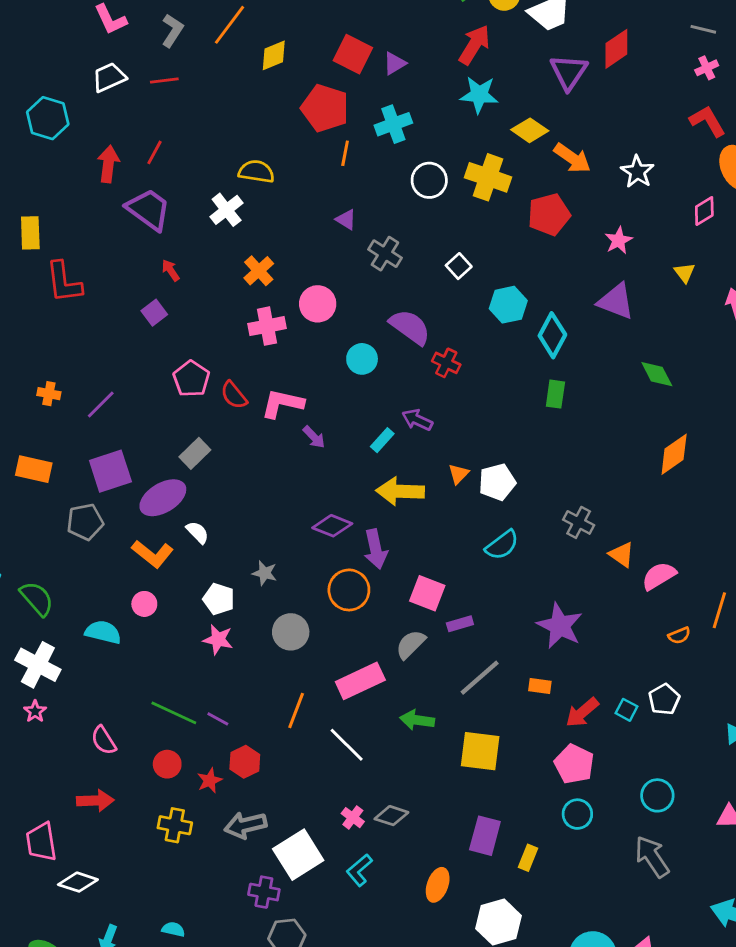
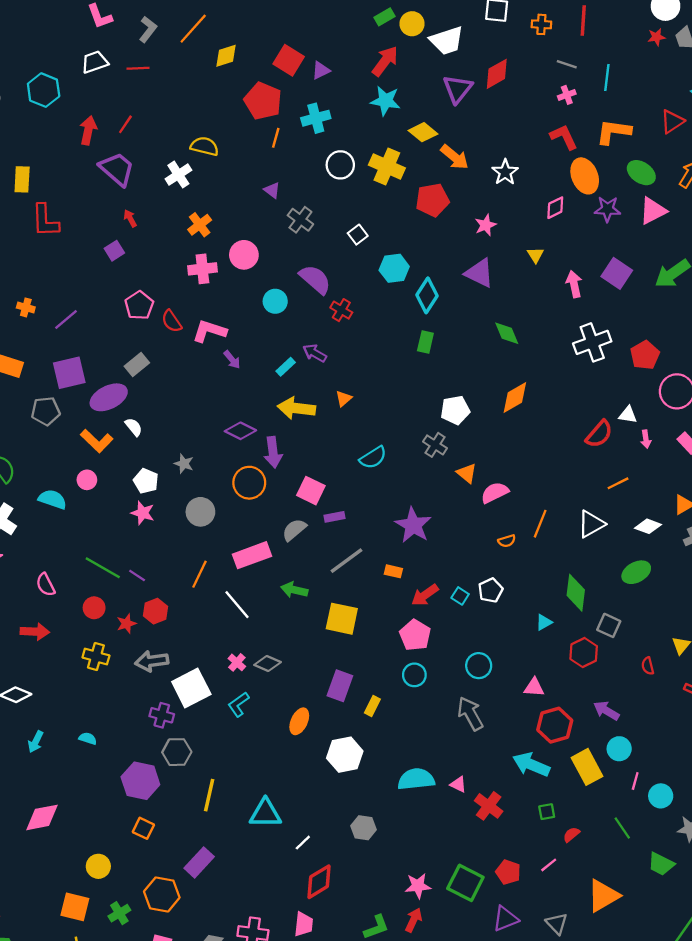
white pentagon: (497, 482) -> (455, 410), moved

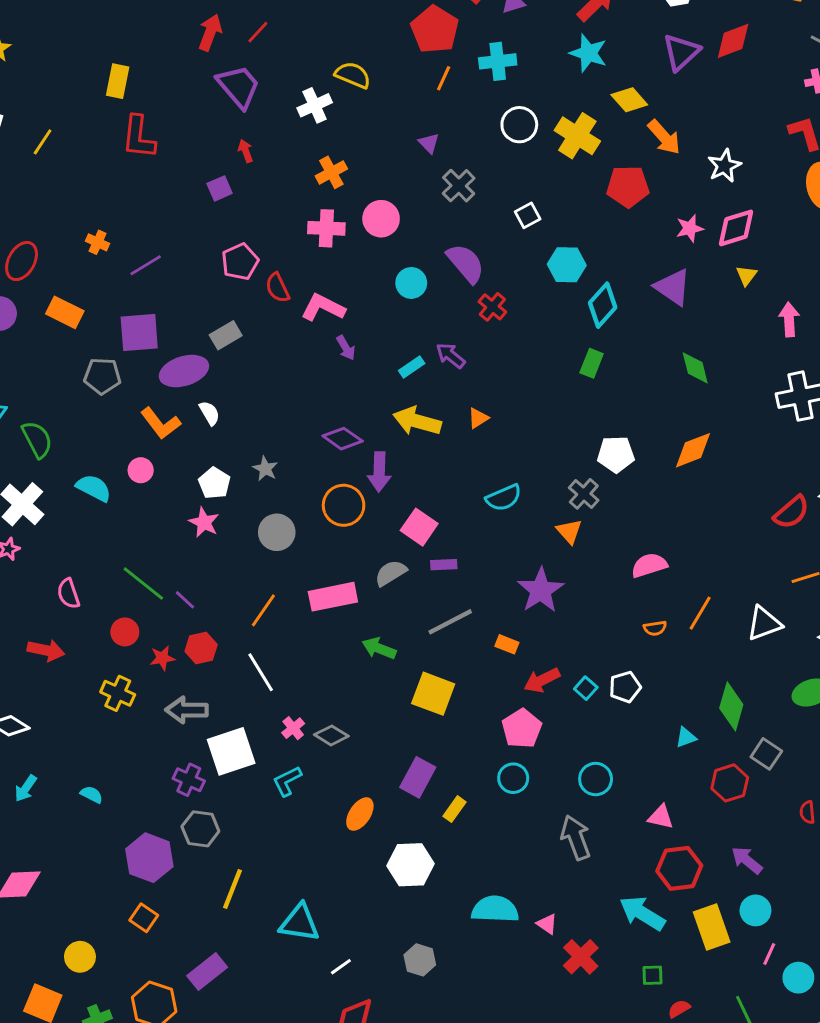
pink diamond: (555, 208) -> (736, 228), moved, size x1.4
orange triangle: (467, 473) -> (569, 531), moved
white line: (237, 605) -> (261, 672), moved

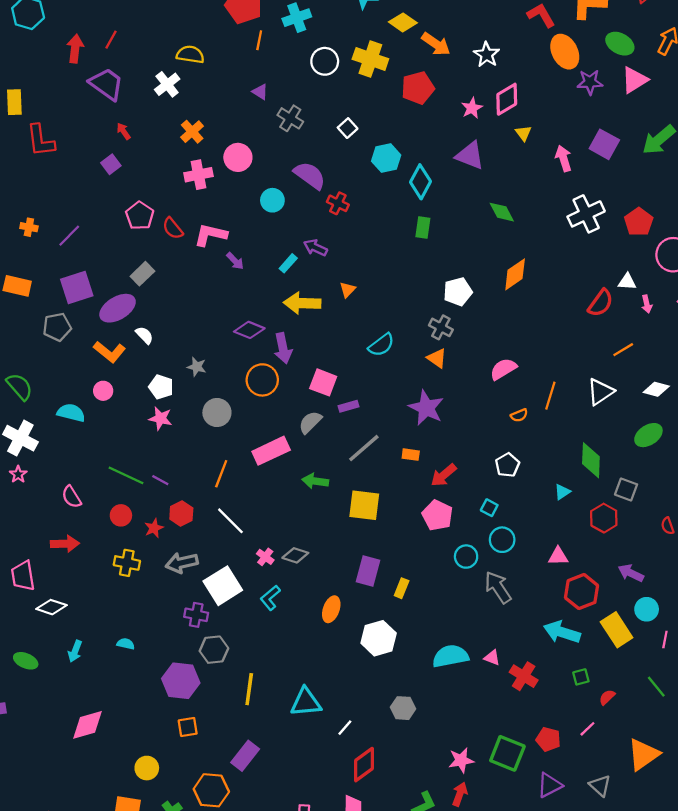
cyan square: (586, 688) -> (489, 508), moved
cyan circle: (513, 778) -> (466, 557), moved
orange square: (144, 918) -> (188, 727), turned -30

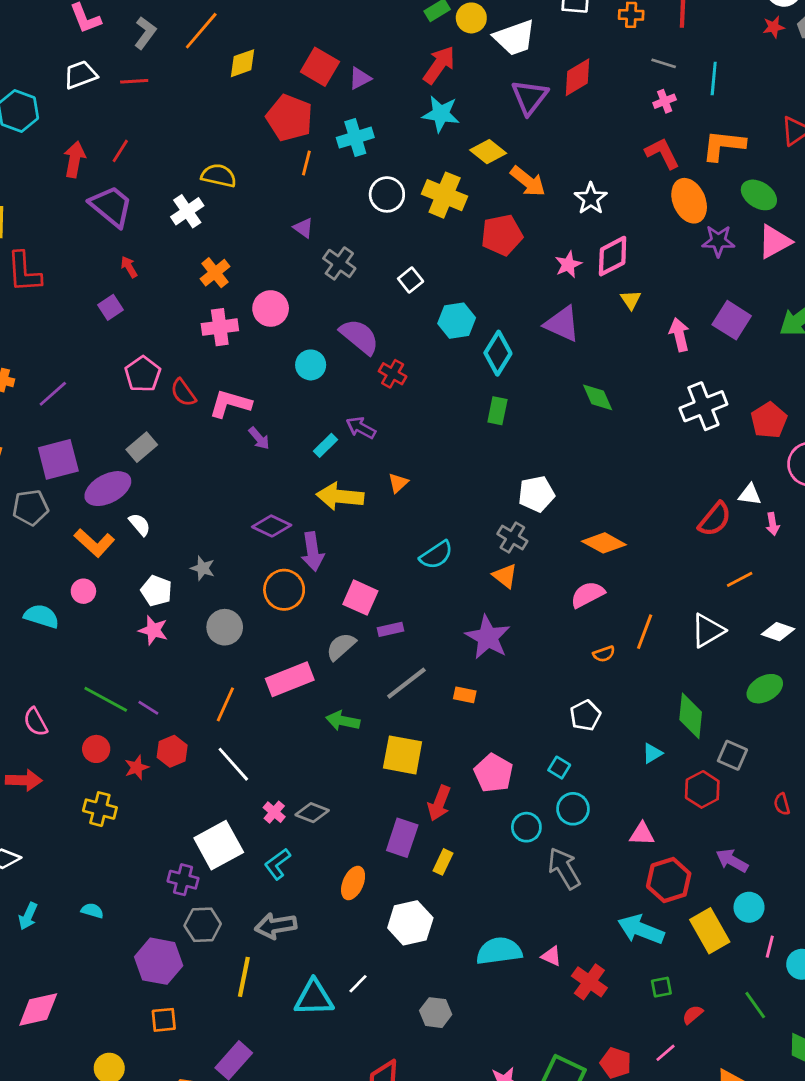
orange diamond: (515, 274) -> (604, 543), moved, turned 60
red arrow: (444, 475) -> (439, 803), moved, turned -32
gray arrow: (182, 563) -> (276, 926), moved
white line: (345, 728) -> (358, 984), moved

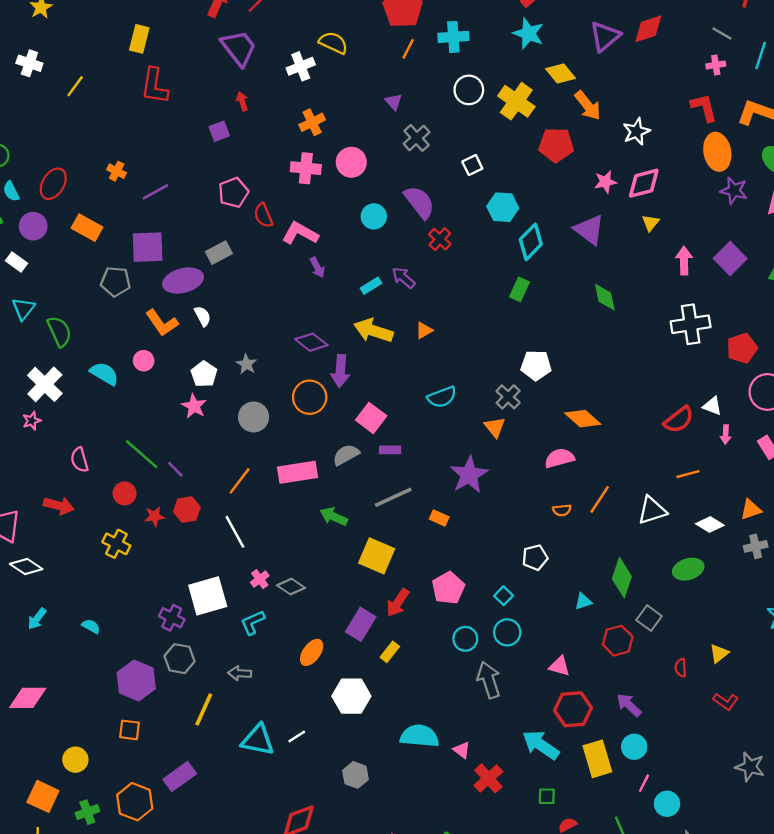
gray arrow: (276, 926) -> (240, 673), size x0.7

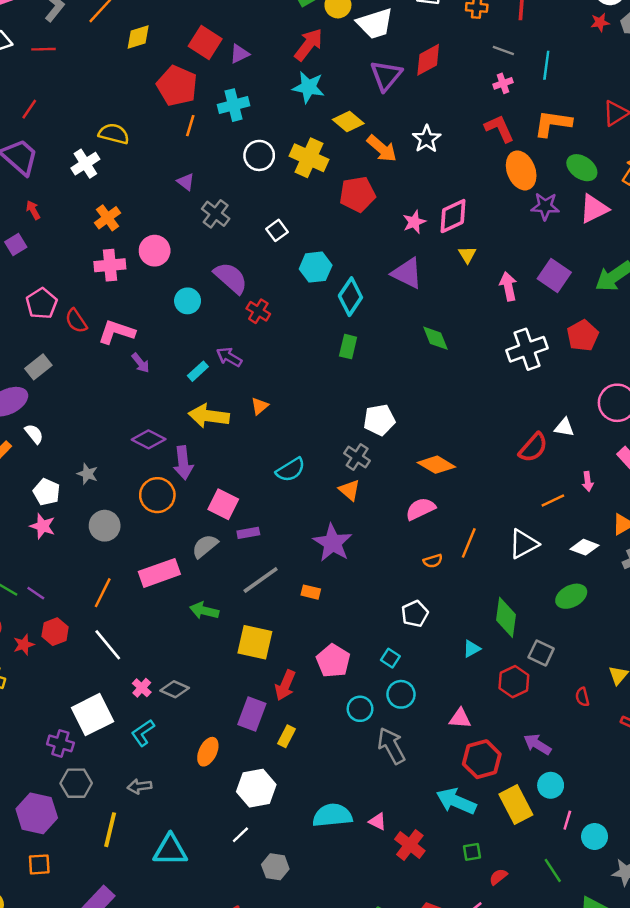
white star: (636, 131) -> (427, 139), moved
red pentagon: (742, 348) -> (583, 336), moved
pink arrow: (726, 435) -> (588, 481), moved
white line: (297, 737) -> (240, 835), moved

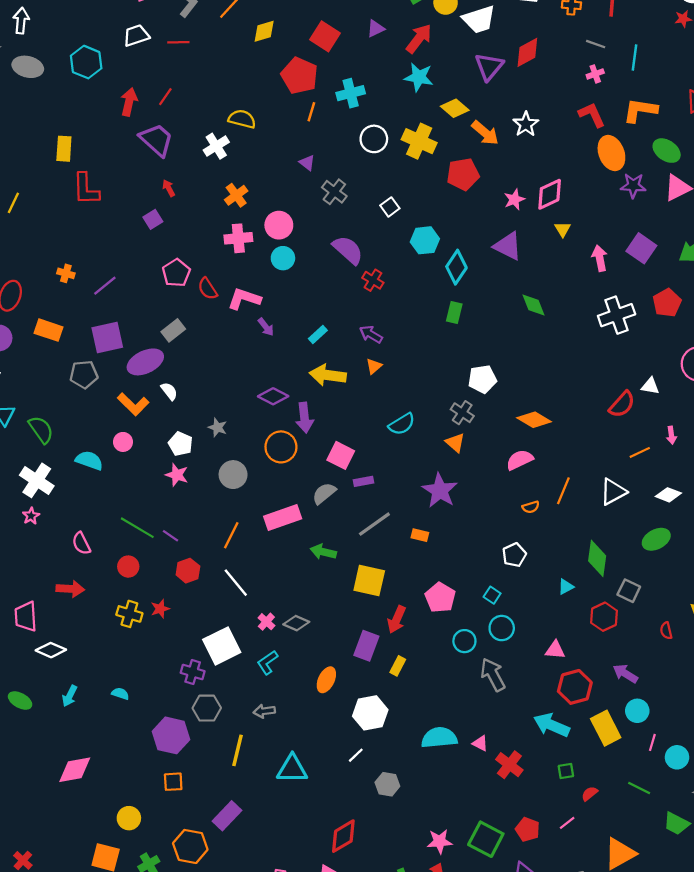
purple triangle: (239, 54) -> (376, 29), moved
cyan circle: (188, 301) -> (283, 258), moved
purple arrow: (229, 357) -> (371, 334), moved
red star: (24, 645) -> (160, 609), moved
green line: (553, 870) -> (639, 788), turned -30

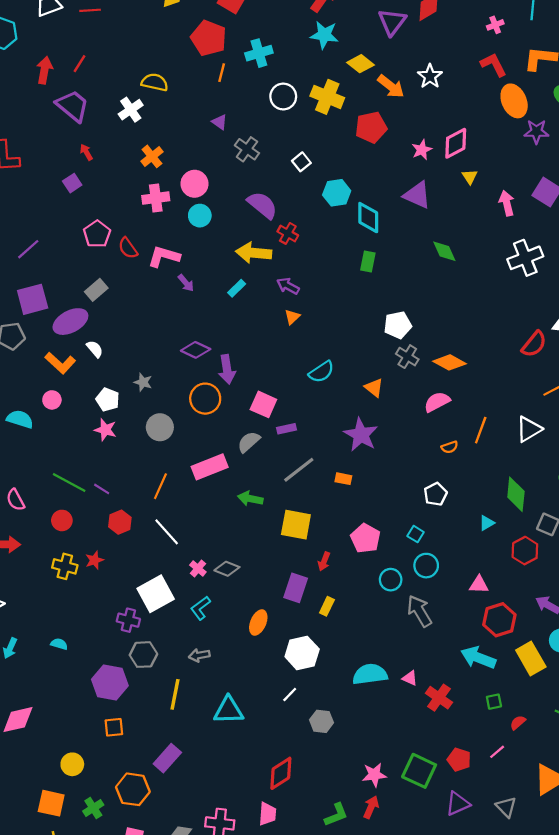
cyan diamond: (456, 267) -> (368, 218), turned -32
yellow arrow: (328, 375) -> (254, 253), moved
gray cross: (462, 413) -> (407, 357), moved
red arrow: (397, 620) -> (324, 561), size x0.7

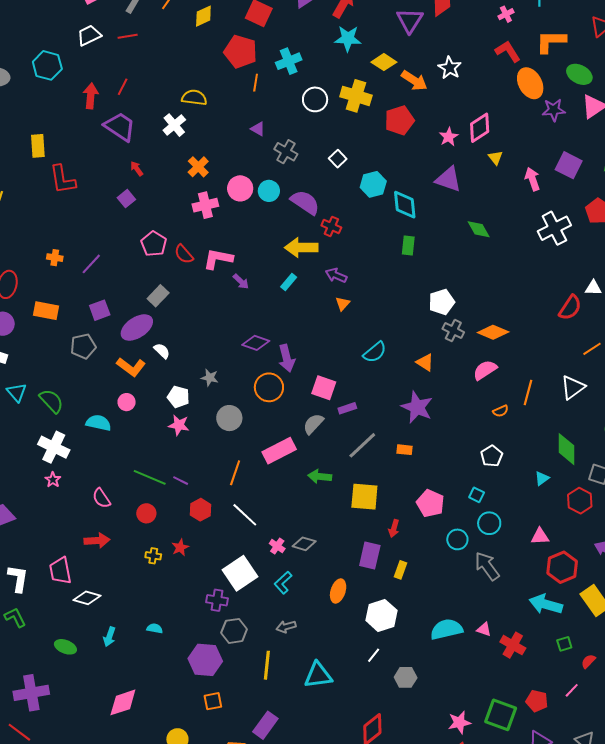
cyan circle: (200, 216) -> (269, 191), moved
purple square: (33, 299) -> (100, 310), size x0.7
yellow cross: (65, 566) -> (153, 556), size x0.7

